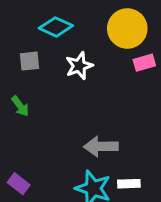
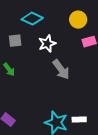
yellow circle: (127, 28) -> (78, 20), size x0.7
gray arrow: (101, 146) -> (61, 70), moved, turned -125

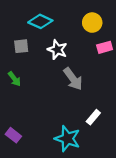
white star: (47, 44) -> (57, 50), turned -30
white rectangle: (79, 120) -> (93, 117), moved, turned -48

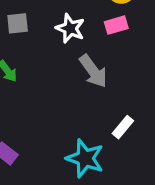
pink rectangle: (105, 47) -> (116, 25), moved

